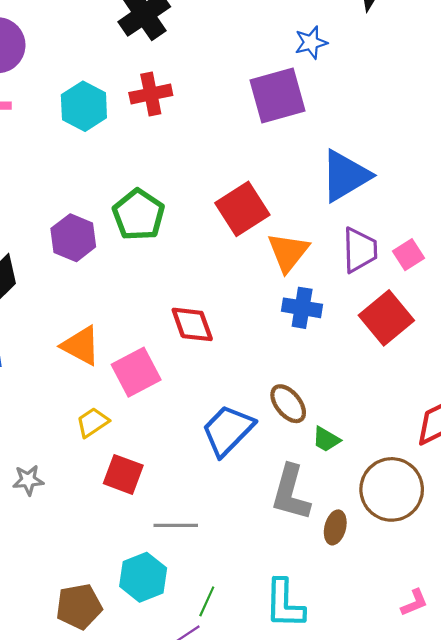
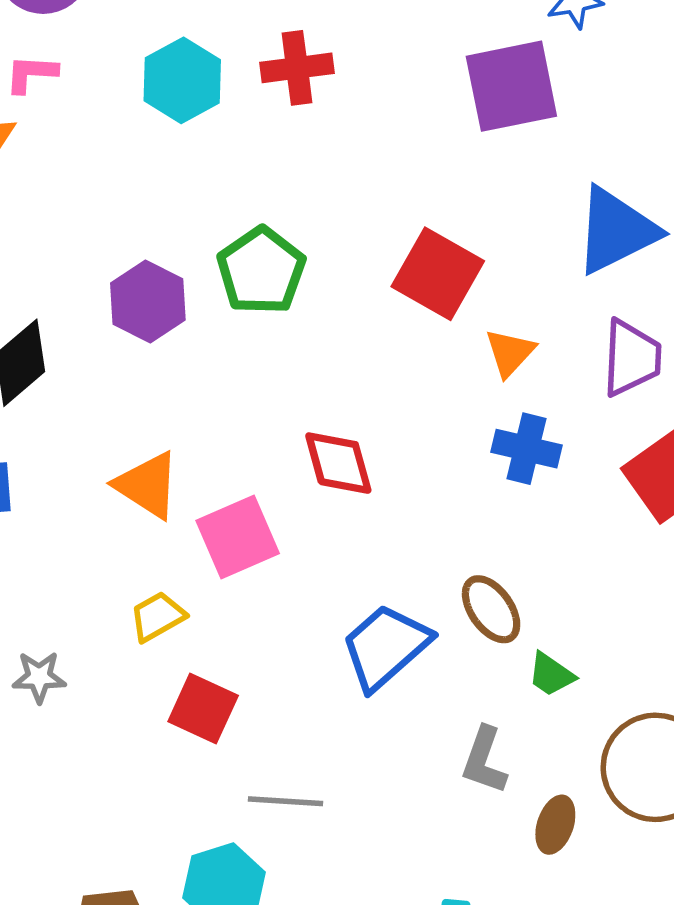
red square: (242, 209) -> (438, 274), turned -32
orange triangle: (288, 252) -> (510, 353), size x0.7
gray star: (28, 480) -> (39, 677), moved
gray L-shape: (291, 493) -> (484, 760), size x0.7

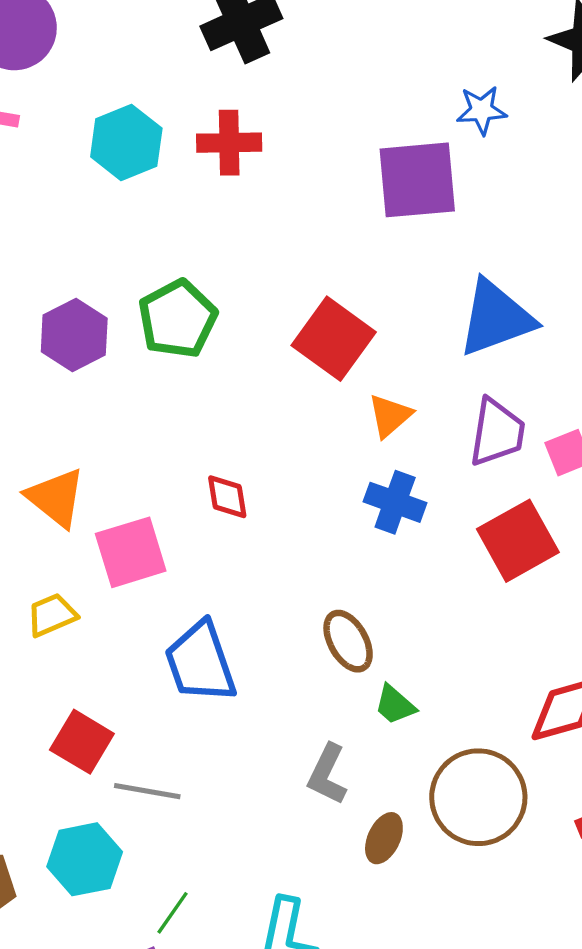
red diamond: (338, 463) -> (227, 497), size x0.7
blue trapezoid: (386, 647) -> (200, 662), moved, turned -74
red square: (203, 709) -> (82, 742), moved

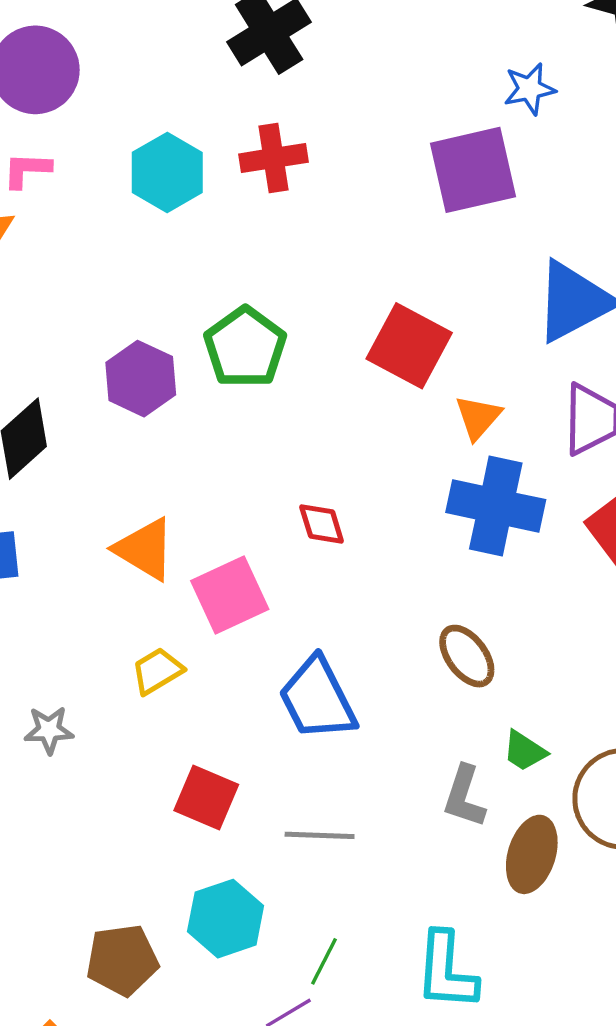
blue cross: (395, 502) -> (496, 506), size x1.5
green trapezoid: (395, 705) -> (524, 751), moved
gray line: (147, 791) -> (320, 835), moved
brown ellipse: (384, 838) -> (532, 854), size x1.4

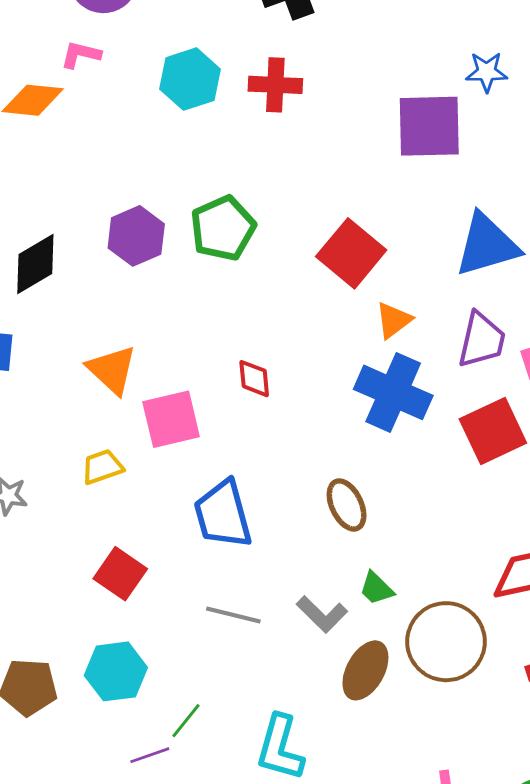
gray L-shape: (464, 796) -> (322, 614), turned -75
gray line: (320, 835) -> (233, 615), moved

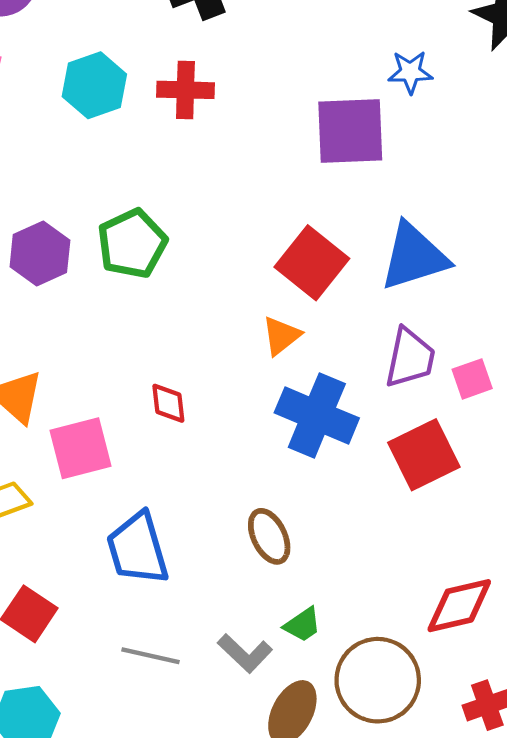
red square: (351, 253) -> (312, 263), moved
orange triangle: (394, 320) -> (281, 336), moved
green trapezoid: (376, 588) -> (302, 625), turned -78

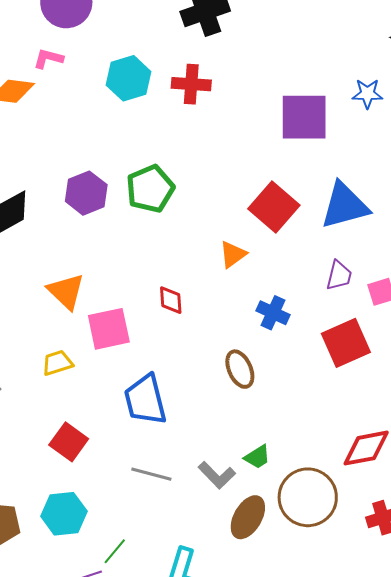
blue star: (410, 72) -> (367, 94), moved
orange triangle: (281, 336) -> (233, 254), moved
purple trapezoid: (410, 358) -> (339, 275), size x0.7
blue cross: (317, 415) -> (273, 313), size x0.6
brown ellipse: (269, 536) -> (240, 369), moved

